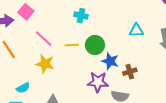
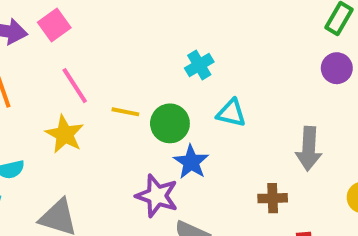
cyan cross: (81, 16) -> (199, 65), moved, turned 32
cyan triangle: (136, 30) -> (231, 113), moved
brown cross: (130, 72) -> (273, 198), moved

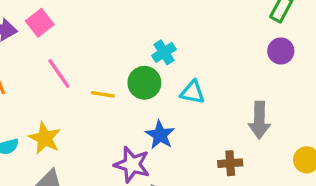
green circle: (170, 123) -> (144, 83), moved
yellow star: (65, 134) -> (45, 138), moved

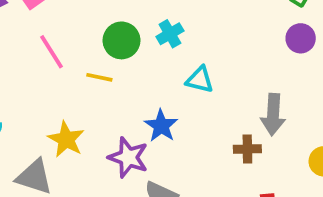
green circle: (144, 83) -> (122, 40), moved
yellow star: (45, 138) -> (66, 139), moved
brown cross: (230, 163) -> (247, 149), moved

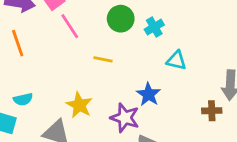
green circle: (122, 40) -> (121, 19), moved
pink line: (51, 52) -> (70, 26), moved

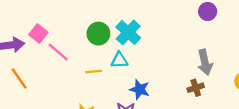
cyan cross: (154, 27) -> (128, 32), size x1.5
cyan triangle: (176, 60) -> (119, 60), moved

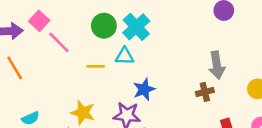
blue star: (140, 89) -> (144, 89), turned 30

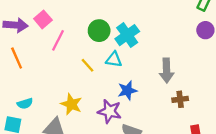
pink line: (59, 42) -> (58, 40), turned 65
gray arrow: (217, 65) -> (167, 71), moved
yellow line: (96, 66) -> (88, 65), turned 42

